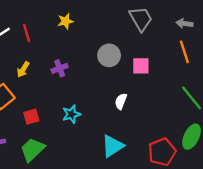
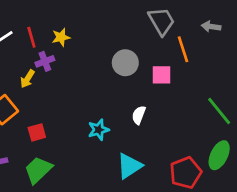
yellow star: (65, 21) -> (61, 37), moved
orange line: (184, 52) -> (183, 49), moved
purple cross: (60, 68) -> (45, 61), moved
cyan star: (71, 114) -> (99, 130), moved

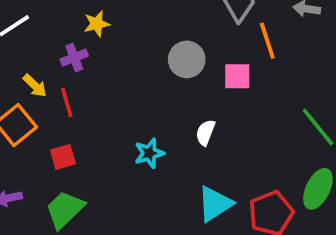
red line: (31, 37) -> (67, 103), moved
yellow arrow: (27, 79) -> (35, 86), moved, turned -78
cyan triangle: (129, 166) -> (215, 204), moved

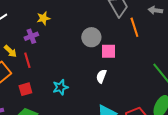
pink square: (237, 76) -> (108, 51), moved
cyan star: (149, 153) -> (60, 87), moved

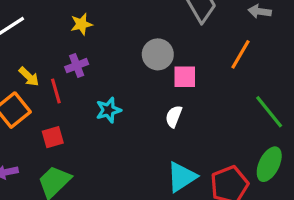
orange line: (134, 27) -> (241, 54), moved, turned 48
purple cross: (31, 36) -> (77, 66), moved
cyan star: (60, 87) -> (108, 110), moved

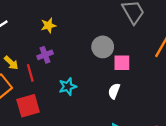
red square: (53, 137) -> (28, 106), size x1.5

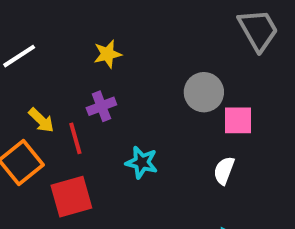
cyan star: (68, 87) -> (142, 162), turned 30

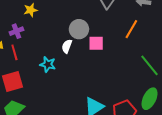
purple cross: (101, 106) -> (16, 31), moved
white semicircle: (224, 171) -> (67, 46), moved

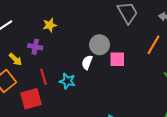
purple cross: (16, 31) -> (35, 47), turned 32
red line: (14, 52) -> (43, 77), moved

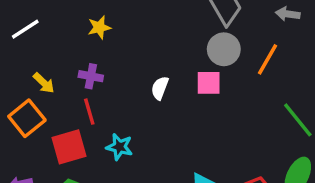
gray circle: (100, 45) -> (224, 49), moved
purple cross: (35, 47) -> (91, 76), moved
cyan star: (67, 81) -> (119, 147), moved

